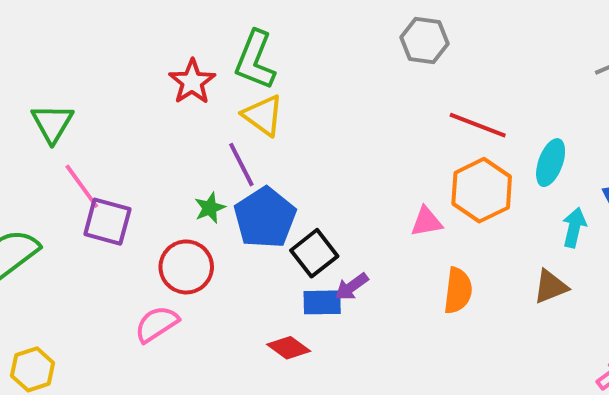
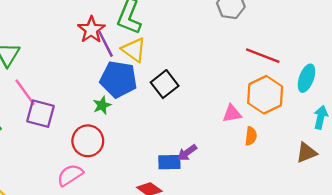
purple line: (241, 165) -> (106, 44), moved
blue pentagon: (265, 218) -> (119, 79), moved, turned -30
black square: (314, 253) -> (165, 84), moved
orange semicircle: (458, 291) -> (251, 136), moved, size x0.7

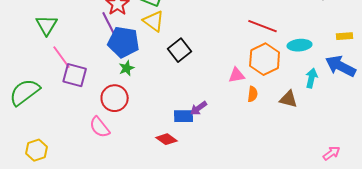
purple line: (106, 44) -> (109, 23), moved
cyan ellipse: (306, 78) -> (300, 45), turned 65
blue pentagon: (119, 79) -> (124, 42), moved
brown triangle: (306, 153) -> (289, 99), moved, turned 36
pink semicircle: (70, 175) -> (100, 127), turned -95

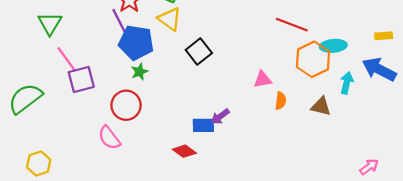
orange hexagon: (265, 59) -> (313, 59), moved
purple square: (75, 75) -> (81, 79), turned -30

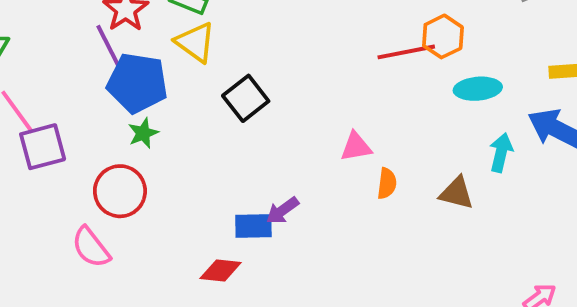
red line: (292, 25) -> (406, 52), turned -32
orange hexagon: (313, 59) -> (443, 36), moved, size x0.7
red diamond: (184, 151) -> (221, 270), turned -30

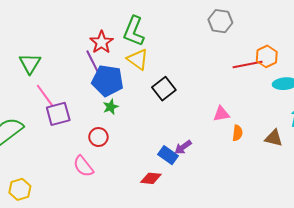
red circle: (120, 191) -> (98, 137), size x0.7
blue rectangle: (253, 226) -> (168, 155), turned 36

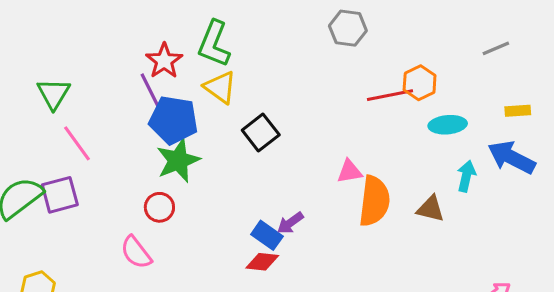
green star: (111, 107) -> (178, 161), size x1.8
purple square: (58, 114) -> (60, 195), moved
orange semicircle: (237, 133) -> (374, 201), size x2.0
red diamond: (151, 178) -> (262, 262), moved

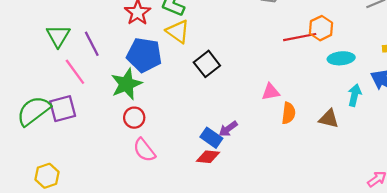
purple line: (150, 90) -> (92, 44), moved
green star: (178, 161) -> (126, 84), moved
orange semicircle: (374, 201) -> (289, 113), size x0.6
pink semicircle: (136, 252) -> (144, 150), moved

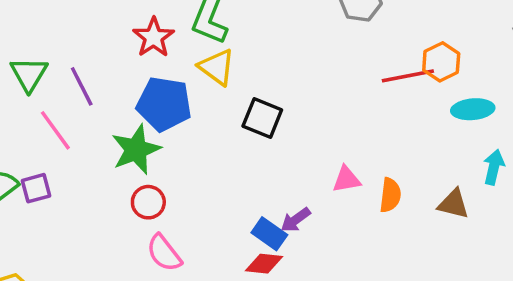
black square: (207, 64) -> (262, 118), turned -30
pink triangle: (271, 92) -> (346, 179), moved
purple square: (63, 109) -> (36, 188), size x0.7

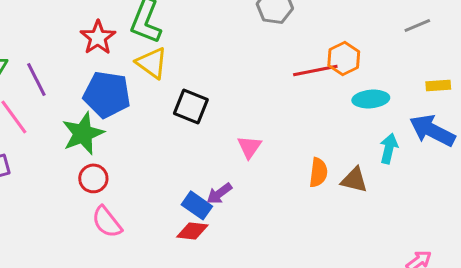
pink triangle: (346, 179) -> (249, 147), moved, turned -45
orange semicircle: (390, 195) -> (318, 172), moved

